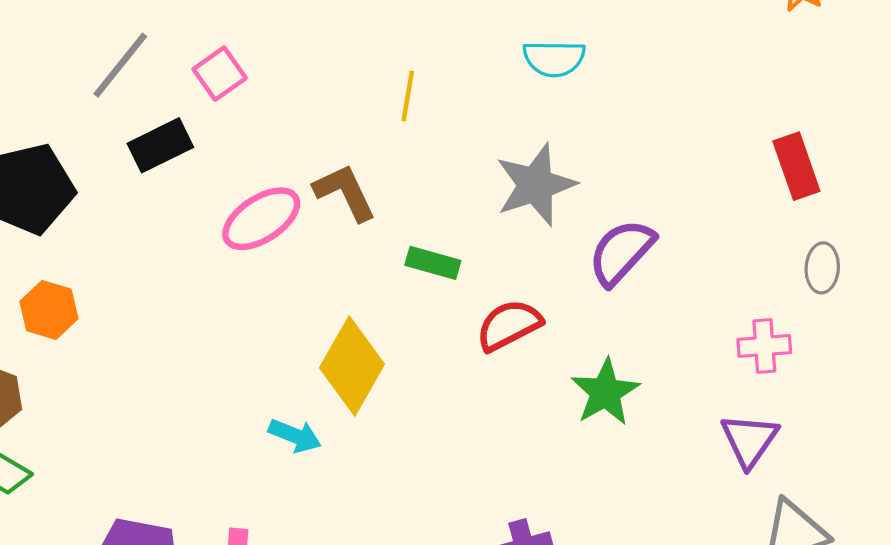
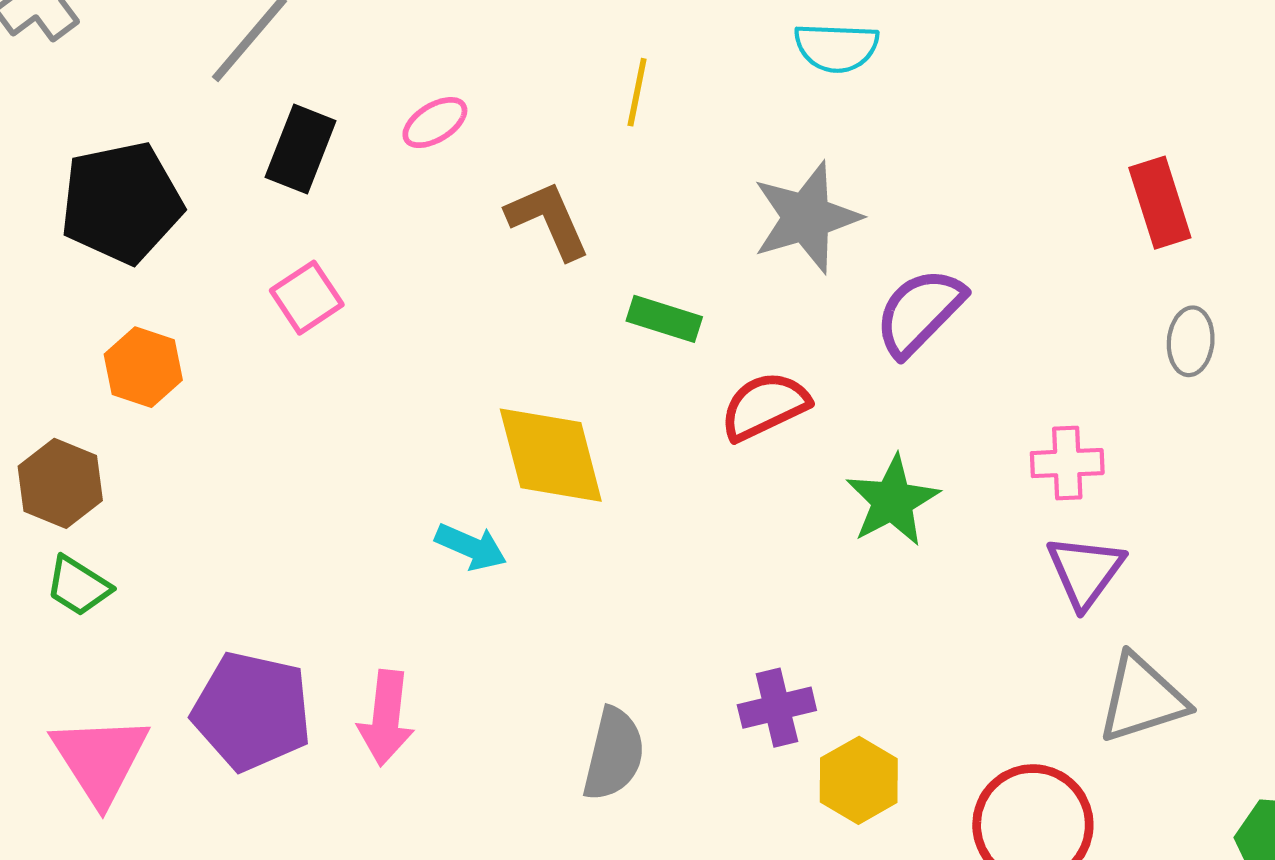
pink square: (220, 74) -> (307, 298), moved
black rectangle: (160, 145) -> (301, 149), turned -44
pink ellipse: (261, 219) -> (435, 123), moved, size x0.6
pink cross: (764, 346) -> (1067, 463), moved
yellow diamond: (352, 366) -> (551, 455), turned -46

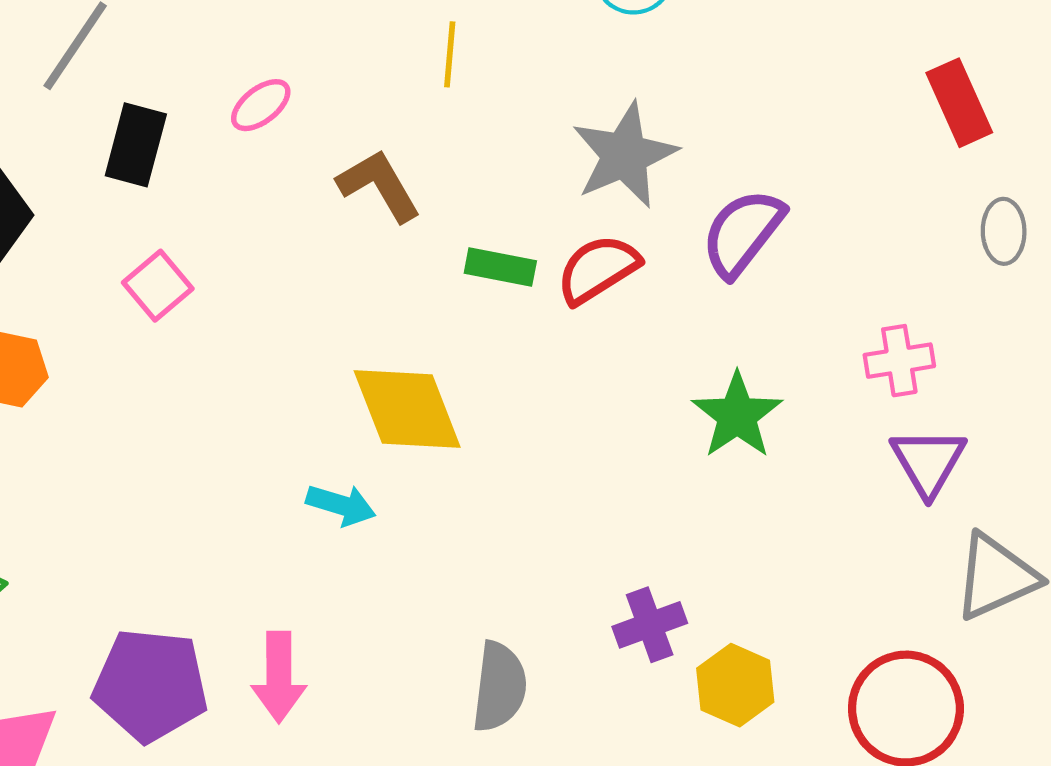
red semicircle: (765, 406) -> (598, 269), moved

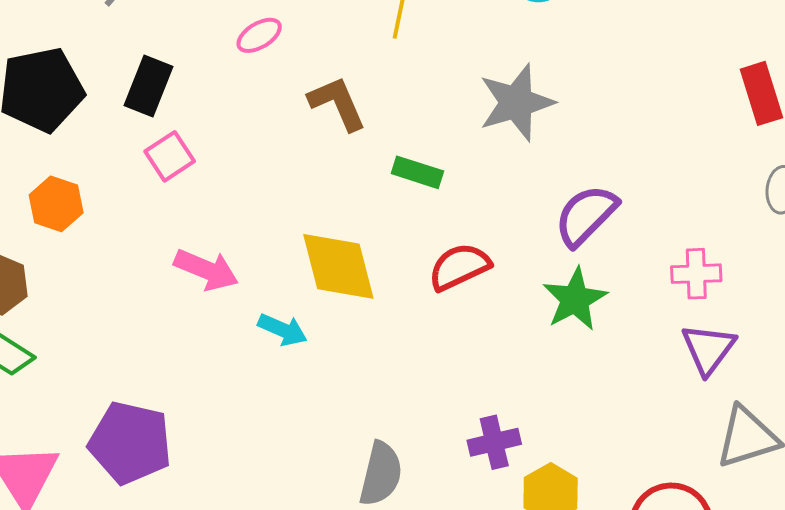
black rectangle: (136, 145) -> (149, 86), moved
purple semicircle: (743, 233) -> (586, 215), moved
red semicircle: (598, 269) -> (459, 267), moved
pink arrow: (279, 677) -> (206, 270), moved, turned -74

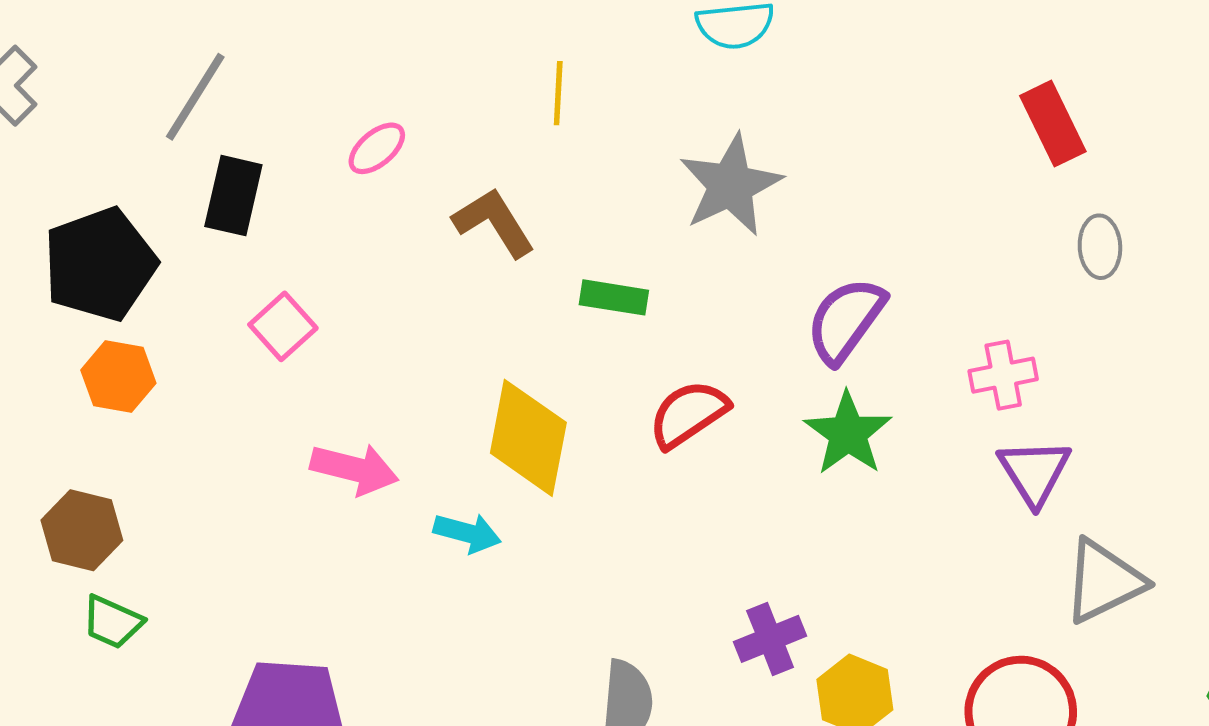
black rectangle: (149, 86) -> (233, 196), moved
orange hexagon: (56, 204) -> (118, 377), moved
yellow diamond: (338, 266) -> (528, 438), turned 34

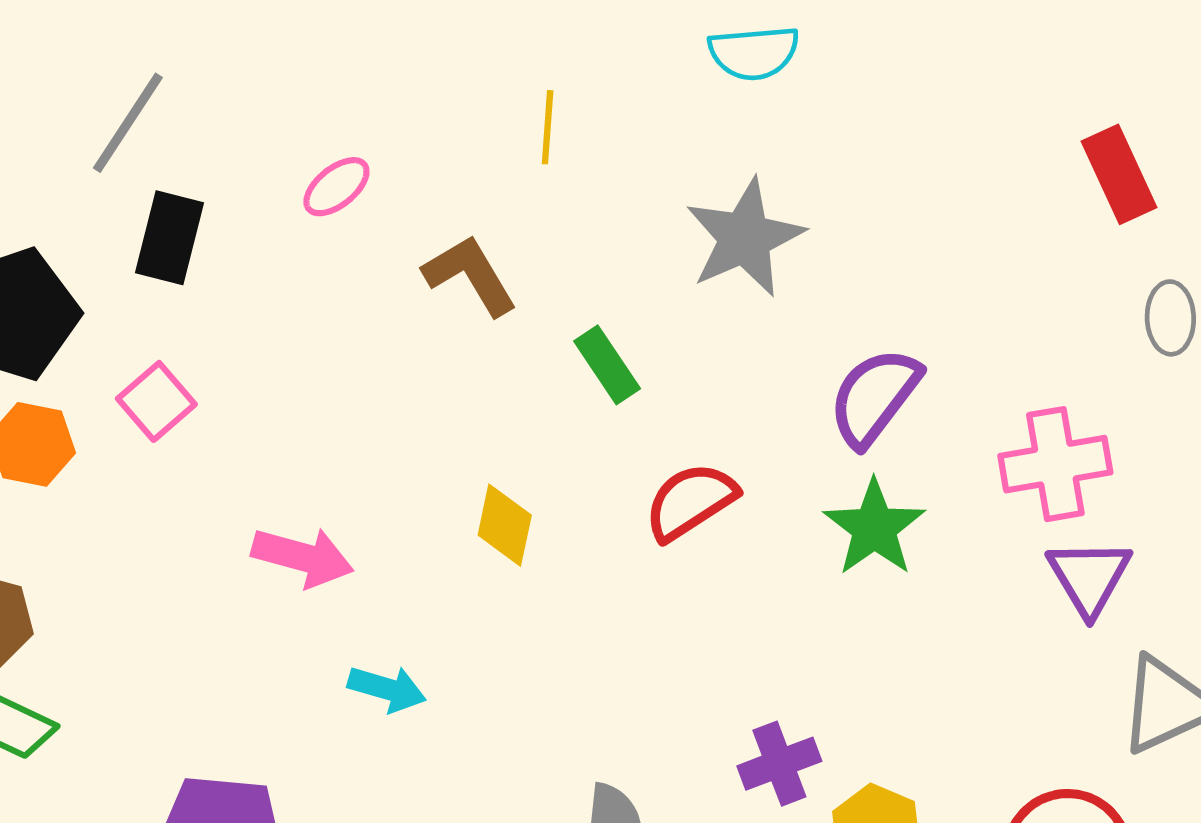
green rectangle: (614, 297) -> (607, 365), turned 46
pink square: (283, 326) -> (156, 401), moved
pink cross: (1003, 375) -> (1055, 464), size x1.4
yellow diamond: (528, 438) -> (505, 525), size x0.6
cyan arrow: (467, 533) -> (387, 689), moved

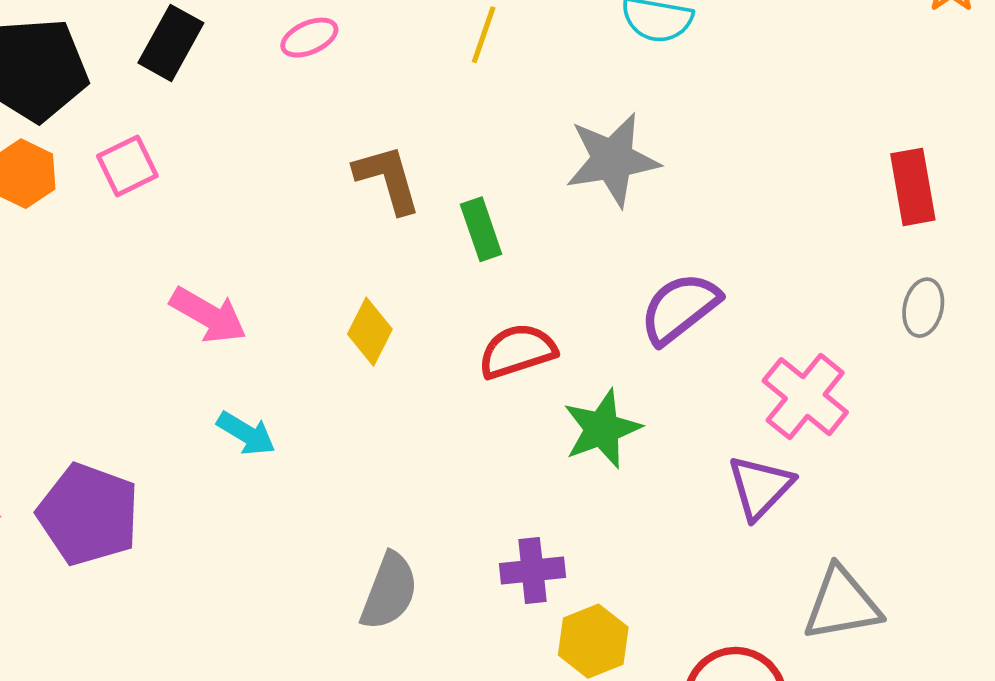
brown L-shape: (470, 275) -> (388, 179), moved
pink cross: (1055, 464) -> (805, 397), turned 34
green star: (874, 528) -> (602, 429), moved
purple triangle: (1089, 577) -> (760, 487), moved

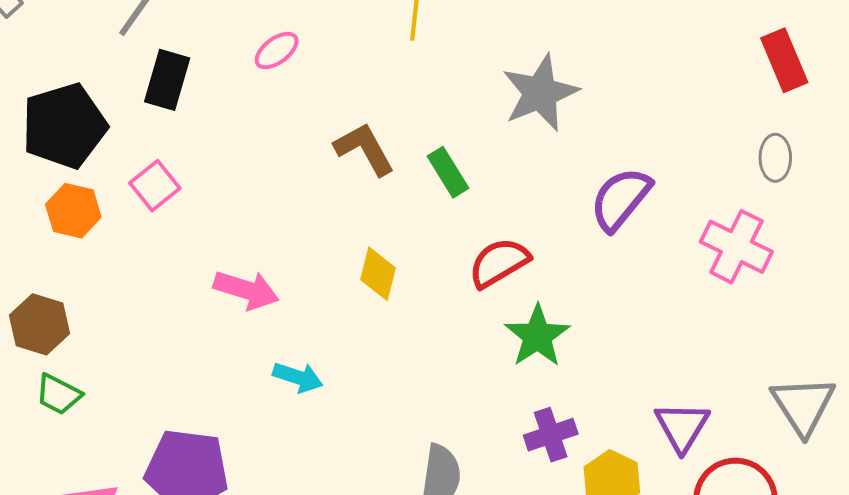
gray ellipse: (923, 308) -> (775, 158), moved
green star: (602, 429) -> (537, 336), moved
purple triangle: (760, 487) -> (682, 427), moved
gray triangle: (842, 604) -> (803, 405), turned -40

